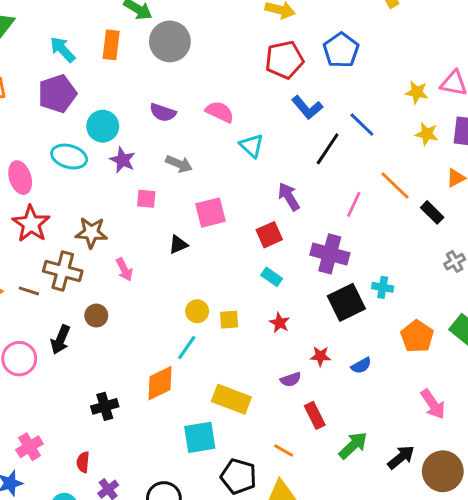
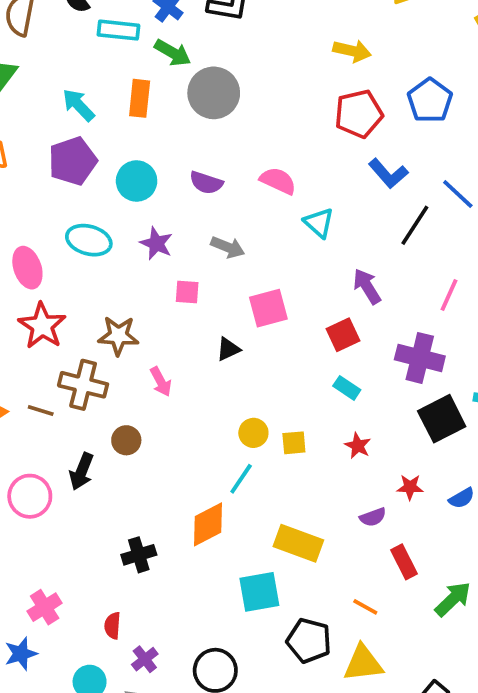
cyan circle: (103, 126) -> (137, 181), moved

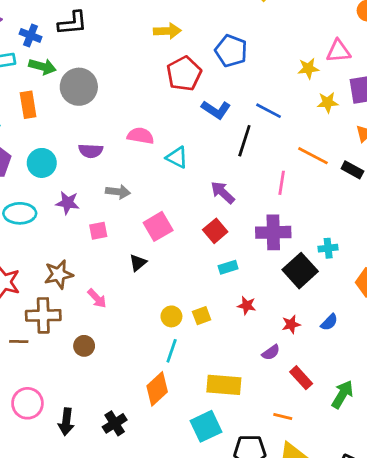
cyan rectangle: (347, 388) -> (228, 267), turned -36
black arrow: (81, 471) -> (66, 422), moved

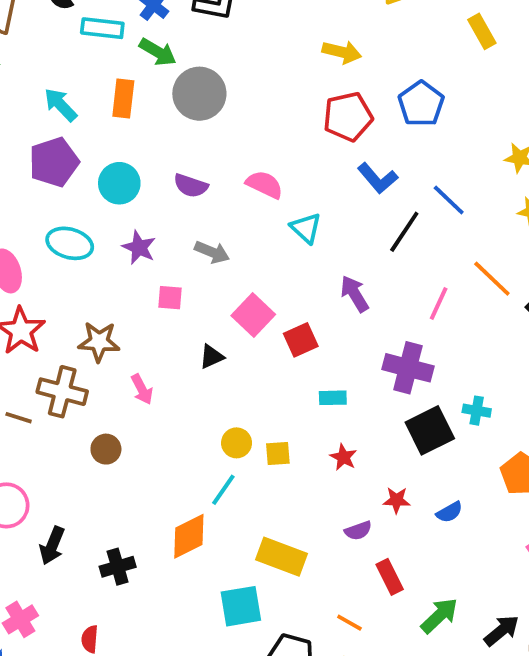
pink square: (158, 226) -> (253, 315), turned -32
red square: (215, 231) -> (301, 340), moved

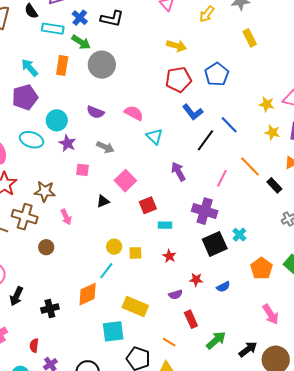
cyan circle: (119, 183) -> (57, 120), moved
red square: (301, 340) -> (148, 205), moved
cyan cross: (477, 411) -> (239, 235), turned 32

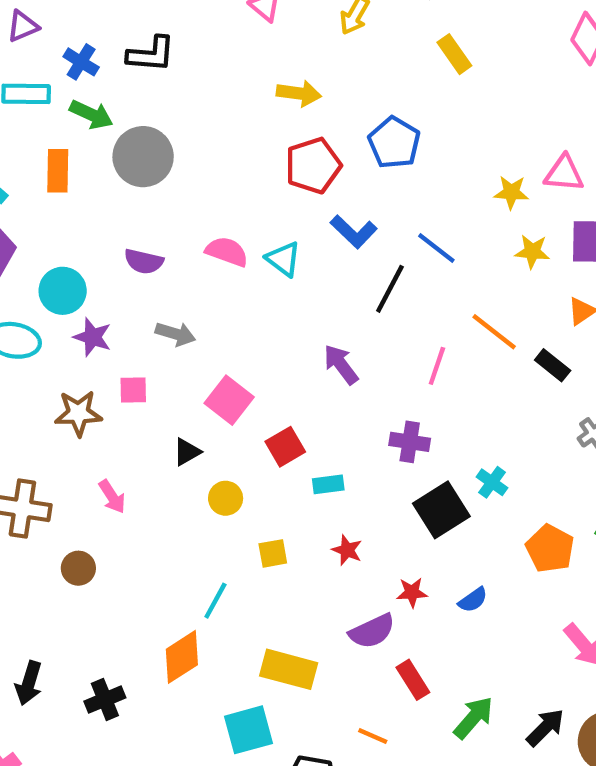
cyan triangle: (154, 136) -> (283, 259), moved
brown star: (45, 191) -> (78, 413), moved
purple cross: (205, 211) -> (410, 442), size x0.7
yellow circle: (114, 247) -> (226, 498), moved
purple semicircle: (176, 295) -> (372, 631), size x1.5

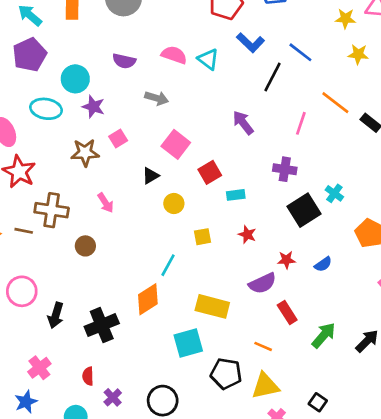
gray arrow: (175, 334) -> (157, 98), moved
pink square: (133, 390) -> (118, 138), turned -30
black cross: (105, 699) -> (102, 325), size x1.4

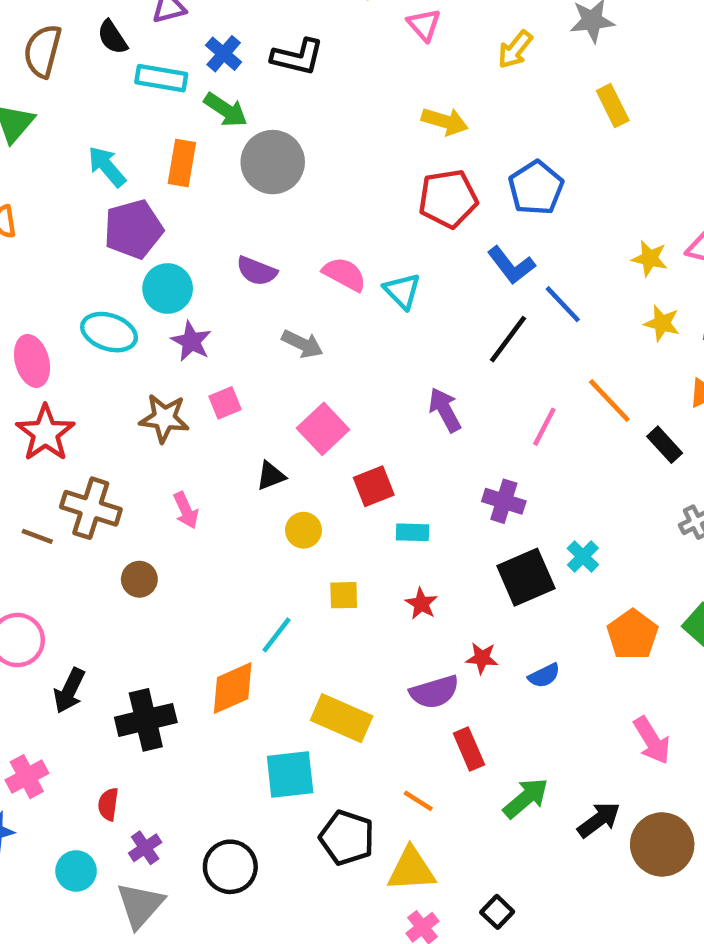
blue L-shape: (251, 43) -> (511, 265), moved
purple pentagon: (30, 55) -> (133, 229), moved

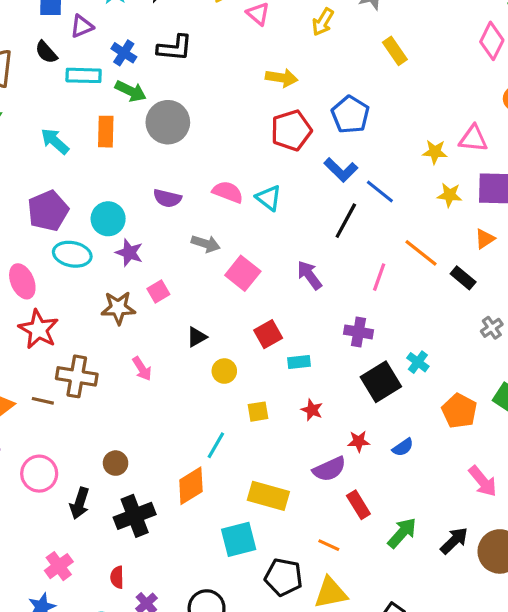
purple pentagon: (133, 229) -> (48, 211), moved
pink square: (323, 429) -> (243, 273), moved
brown circle: (139, 579) -> (116, 463), moved

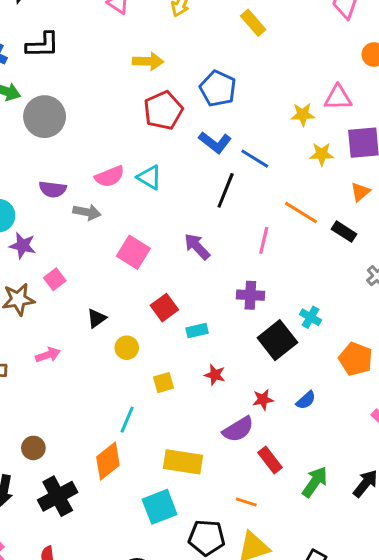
pink semicircle: (228, 192) -> (110, 176), turned 144
gray arrow: (206, 244) -> (87, 212), moved
pink arrow: (142, 369) -> (48, 355), turned -70

